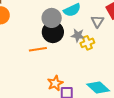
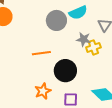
black circle: (53, 32) -> (65, 71), moved
orange star: (55, 83) -> (43, 91), moved

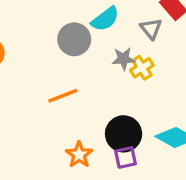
black circle: (65, 71) -> (124, 134), moved

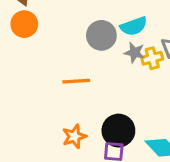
gray star: (123, 59) -> (134, 53), moved
yellow cross: (142, 68) -> (152, 58), moved

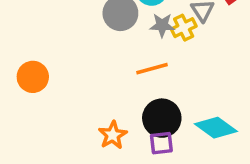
orange circle: (24, 24) -> (33, 77), moved
orange line: (76, 81) -> (152, 69), moved

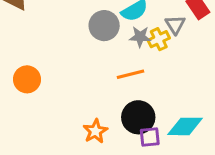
cyan diamond: (216, 128) -> (185, 126), turned -36
purple square: (161, 143) -> (150, 137), moved

